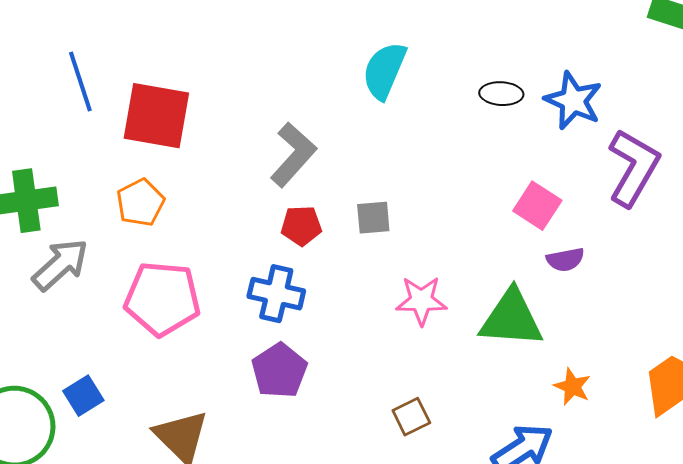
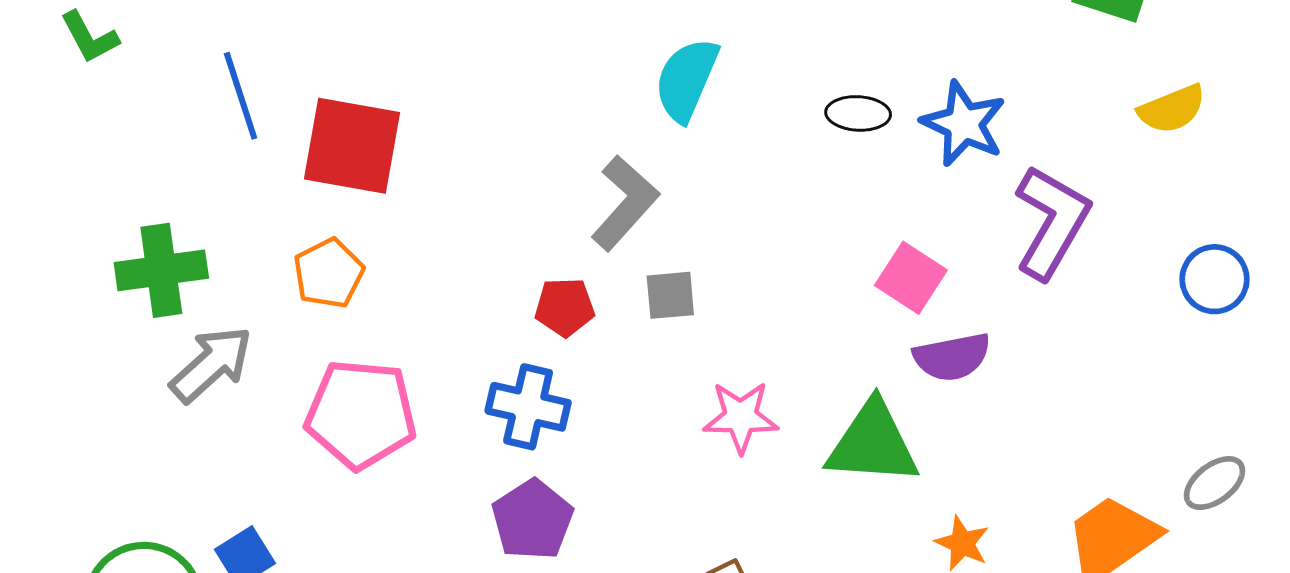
gray L-shape: (293, 155) -> (625, 203), moved
purple semicircle: (565, 260) -> (952, 357), size x1.4

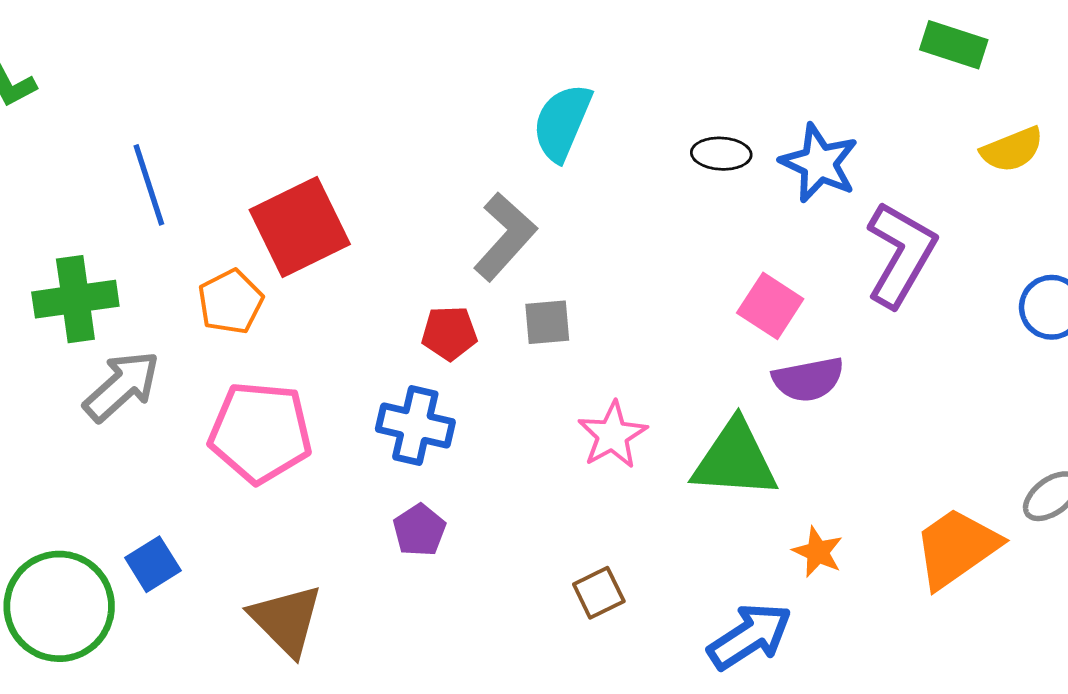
blue line: (241, 96) -> (149, 185), moved
red square: (352, 146) -> (300, 227), moved, turned -36
pink star: (741, 417) -> (612, 435), turned -30
purple pentagon: (532, 520) -> (419, 530), size x0.7

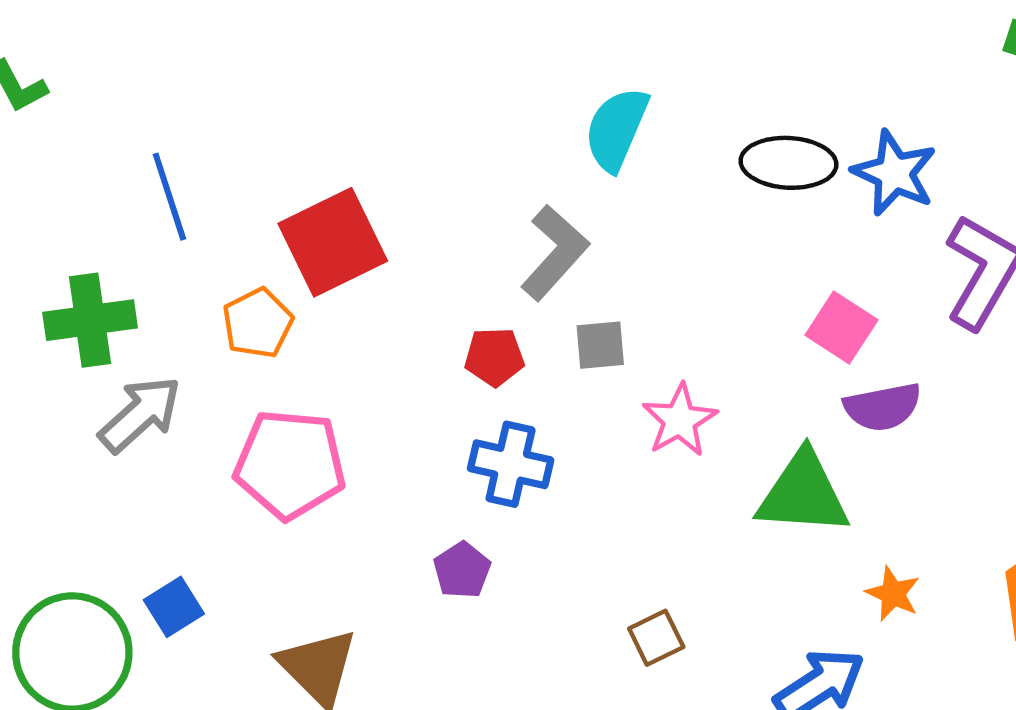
black ellipse: (721, 154) -> (788, 163), size x1.5
blue cross: (415, 426) -> (511, 464), moved
pink star: (612, 435) -> (680, 420), moved

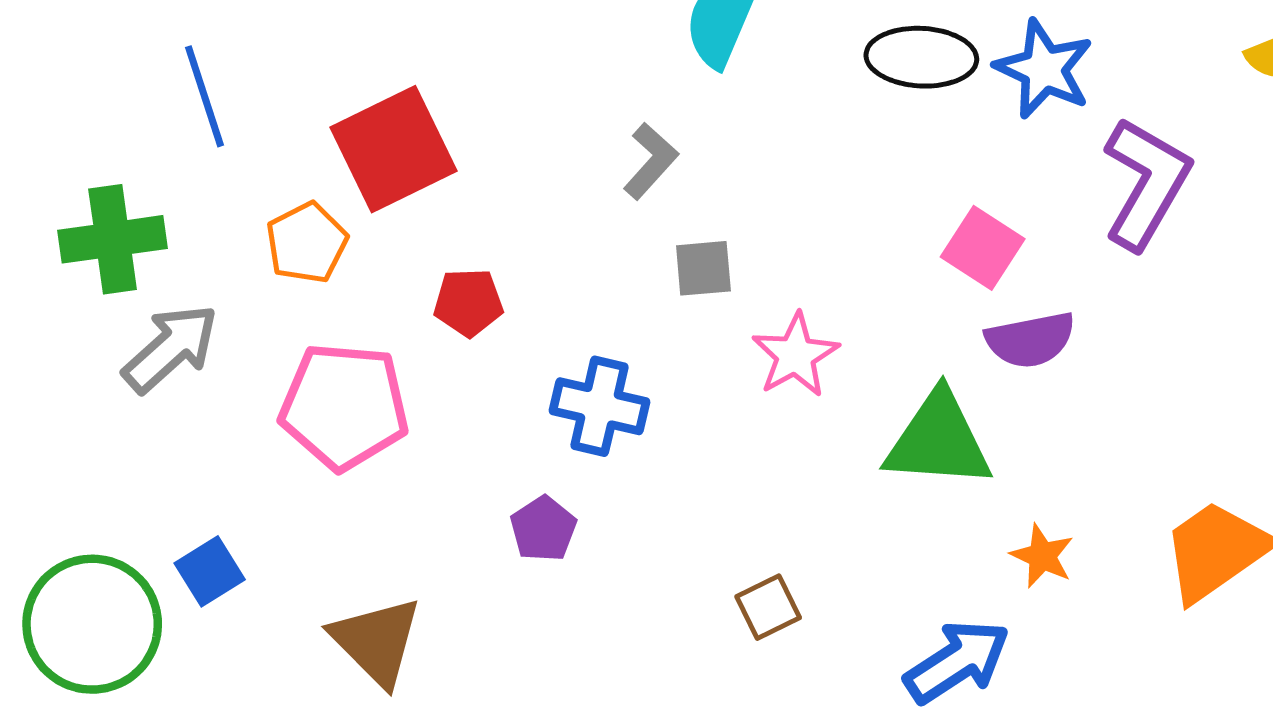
gray L-shape: (555, 253) -> (651, 161), size x0.7
red pentagon: (494, 357) -> (468, 302), moved

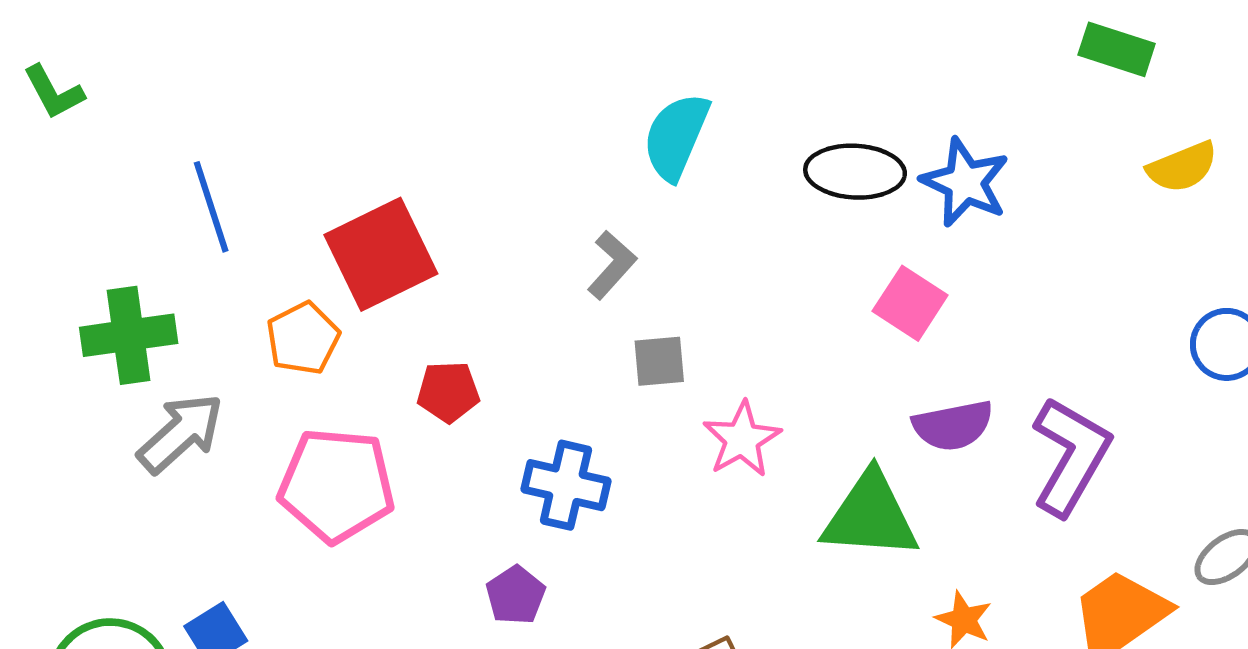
purple L-shape: (1146, 183) -> (1071, 456), moved
pink square: (983, 248) -> (910, 303), moved

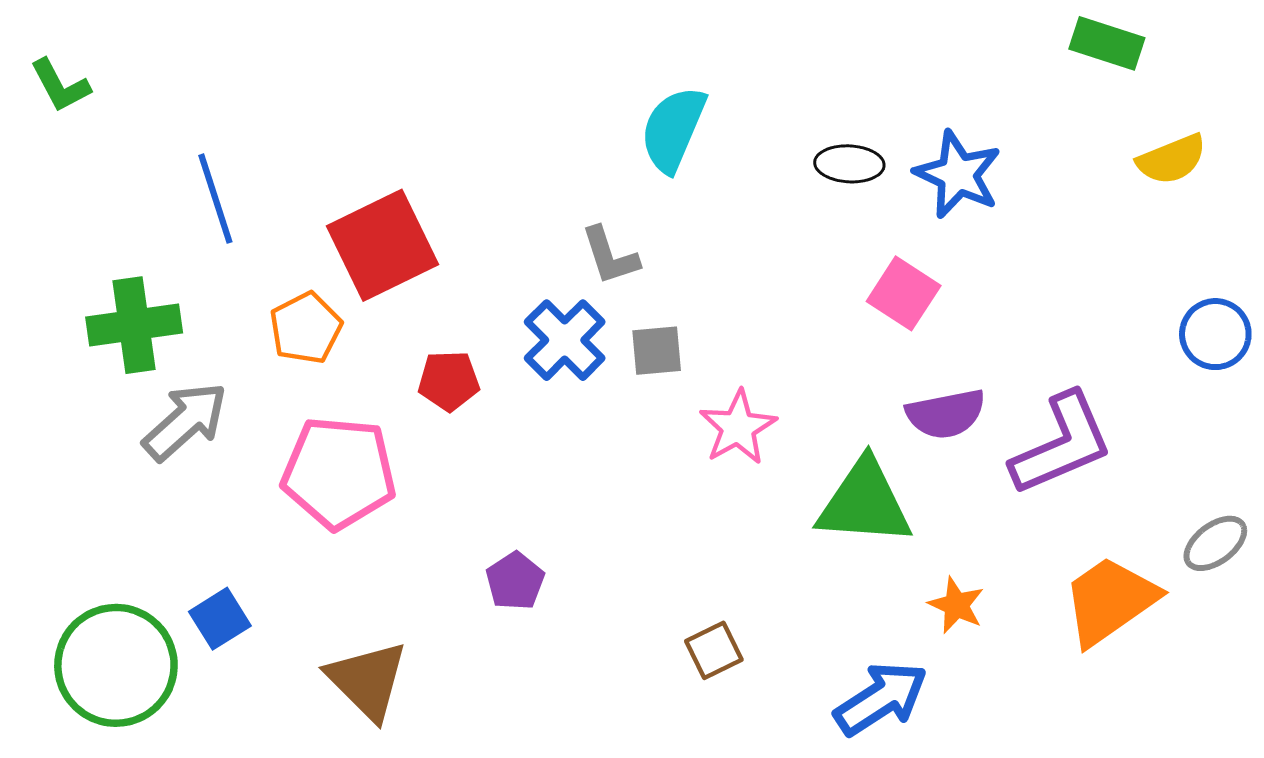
black ellipse: (855, 172) -> (849, 164), size x0.7
gray L-shape: (612, 265) -> (610, 256), turned 120
purple L-shape: (1071, 456) -> (1062, 444), turned 37
blue cross: (566, 485) -> (565, 340), moved, turned 32

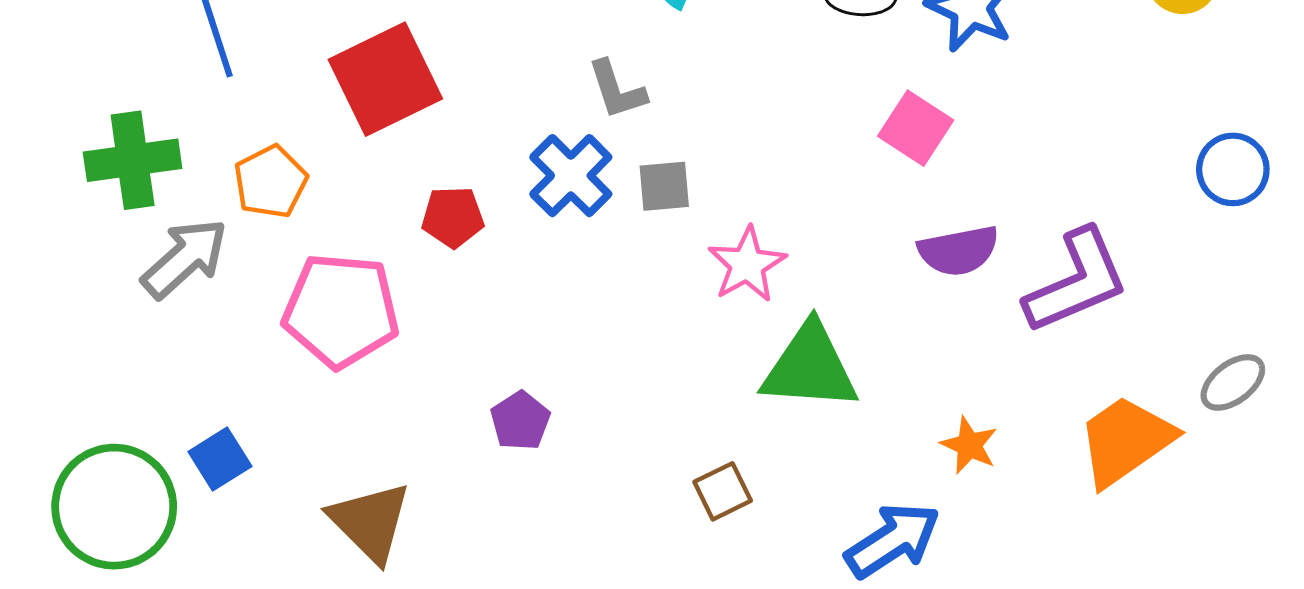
orange pentagon: (306, 328) -> (270, 182), moved
green triangle: (864, 503) -> (810, 367), moved

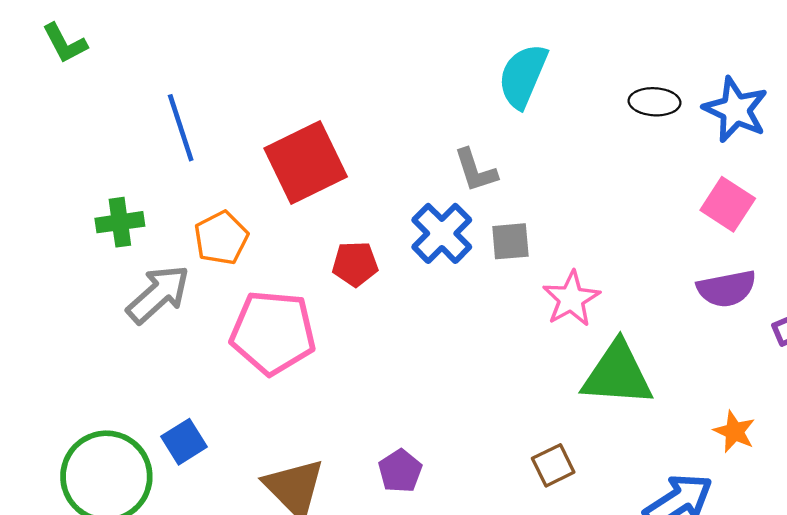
pink square: (916, 128) -> (728, 204), moved
green cross: (133, 160) -> (120, 222), size x0.7
purple pentagon: (520, 421) -> (400, 471), moved

